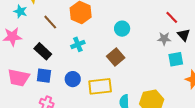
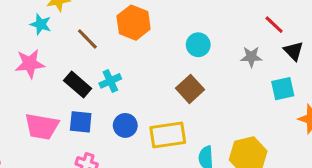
gray star: (164, 39) -> (251, 57), moved
cyan cross: (78, 44) -> (110, 81), moved

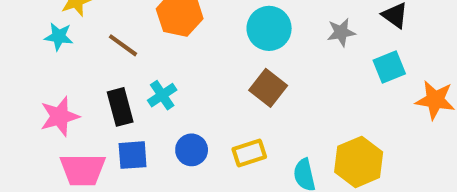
cyan circle: (198, 45) -> (269, 28), size x1.4
pink star: (30, 64) -> (60, 116), moved
black rectangle: (78, 85) -> (120, 107), turned 44
yellow rectangle: (168, 135) -> (249, 153), size x0.7

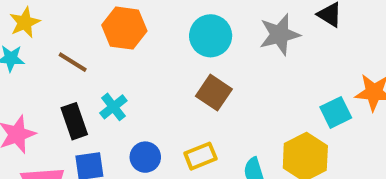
gray star: (341, 32) -> (280, 35), size x1.5
cyan square: (389, 67) -> (336, 112), moved

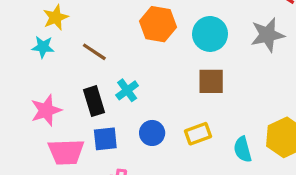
orange hexagon: (124, 28) -> (158, 24), moved
brown square: (214, 93) -> (211, 81), turned -36

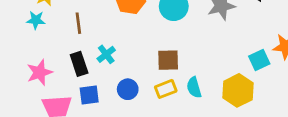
brown line: (94, 52) -> (78, 23), turned 50
brown square: (211, 81) -> (168, 60), moved
cyan semicircle: (243, 149) -> (194, 87), moved

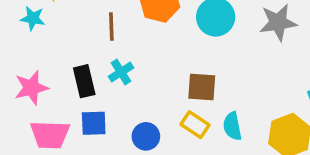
brown line: (78, 23) -> (111, 26), moved
blue circle: (128, 89) -> (146, 136), moved
yellow rectangle: (166, 89) -> (195, 125), turned 50

